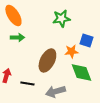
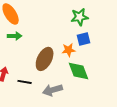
green star: (61, 18) -> (80, 17), moved
blue square: (86, 40) -> (84, 39), turned -32

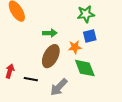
green arrow: (15, 36) -> (50, 33), moved
gray arrow: (53, 90) -> (59, 87), turned -30

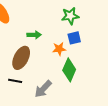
brown ellipse: (51, 56) -> (21, 58), moved
green diamond: (85, 68) -> (69, 70), turned 45

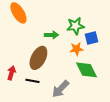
green star: (70, 16) -> (75, 26), moved
green diamond: (69, 70) -> (86, 70), turned -50

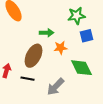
green star: (75, 26) -> (77, 16), moved
orange star: (76, 49) -> (61, 48), moved

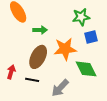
green arrow: (47, 33) -> (40, 30), moved
orange star: (61, 48) -> (65, 49), size x1.6

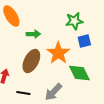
orange star: (65, 49) -> (58, 53), turned -30
black line: (32, 80) -> (23, 93), moved

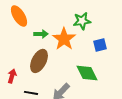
blue square: (84, 41) -> (100, 45), moved
orange star: (58, 53) -> (64, 39), moved

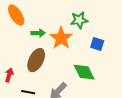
blue square: (100, 45) -> (97, 44), turned 32

